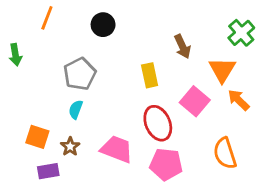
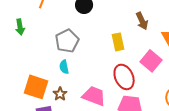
cyan semicircle: (76, 110) -> (64, 67), turned -32
orange square: (37, 137) -> (36, 87), size x1.4

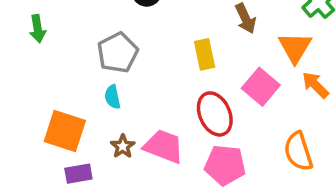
brown star: (60, 94) -> (123, 146), moved

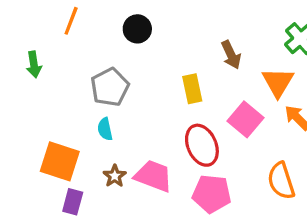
purple rectangle: (78, 174) -> (73, 202), turned -65

